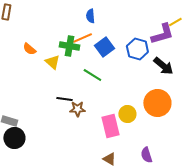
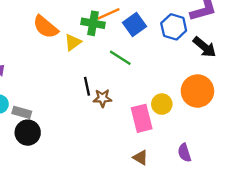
orange semicircle: (29, 49) -> (45, 27), size x1.6
yellow triangle: (52, 62) -> (73, 42), turned 42
black line: (64, 99) -> (87, 86), turned 70

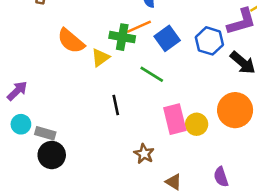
brown star: (102, 98) -> (144, 154), moved, turned 30
pink rectangle: (142, 118) -> (175, 119), moved

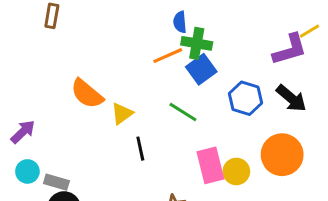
green cross: (122, 37) -> (197, 43), moved
orange semicircle: (71, 41) -> (87, 94), moved
blue hexagon: (209, 41) -> (246, 98), moved
yellow triangle: (100, 58) -> (122, 114), moved

